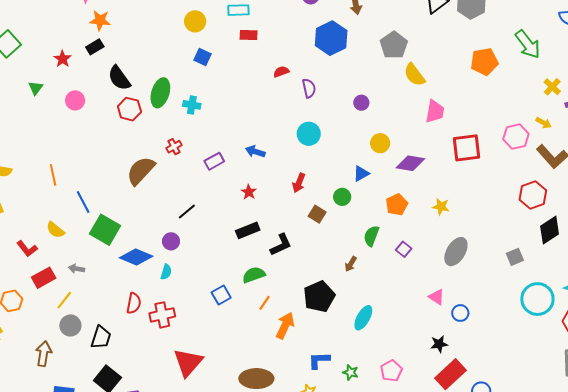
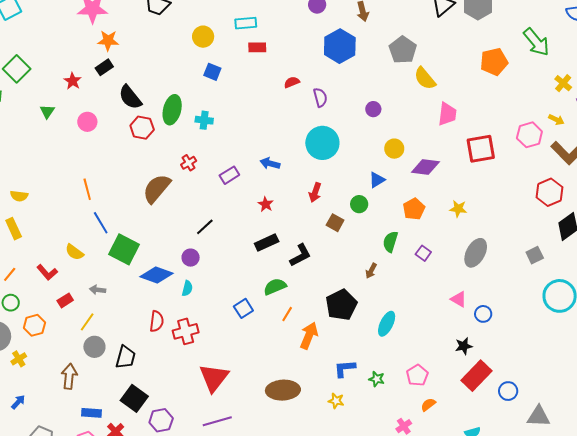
cyan circle: (309, 134) -> (322, 143), size x1.4
orange line: (53, 175) -> (87, 189), moved
red rectangle: (44, 278) -> (65, 300), size x0.7

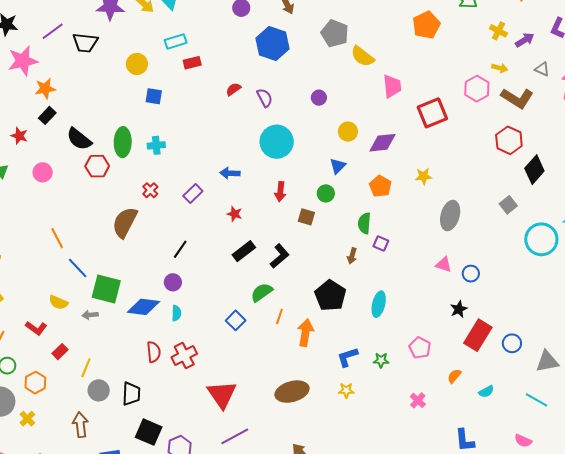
purple square: (423, 253) -> (381, 244), moved
gray arrow: (98, 290) -> (90, 315), moved
orange semicircle: (428, 405) -> (454, 376), moved

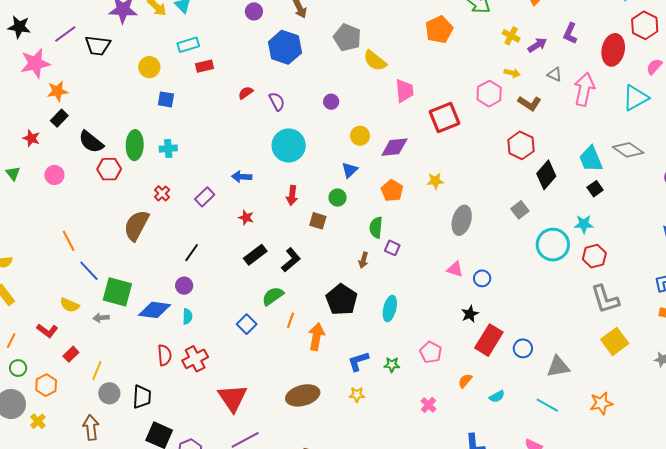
brown L-shape: (517, 98) -> (529, 103), size x0.7

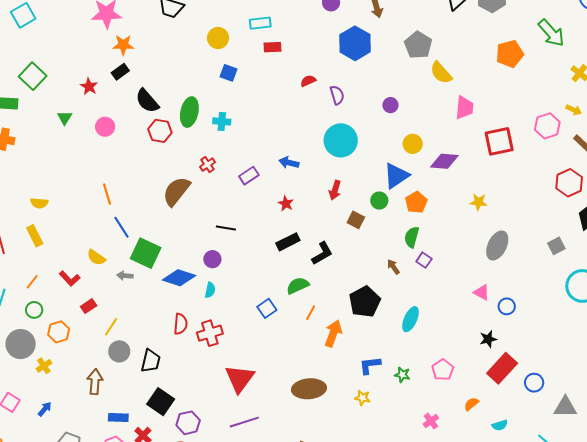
blue triangle: (350, 170) -> (396, 176), size x1.6
orange pentagon: (392, 191) -> (416, 202), moved
black line: (192, 253) -> (226, 228), turned 54
brown arrow: (363, 260) -> (393, 267), turned 119

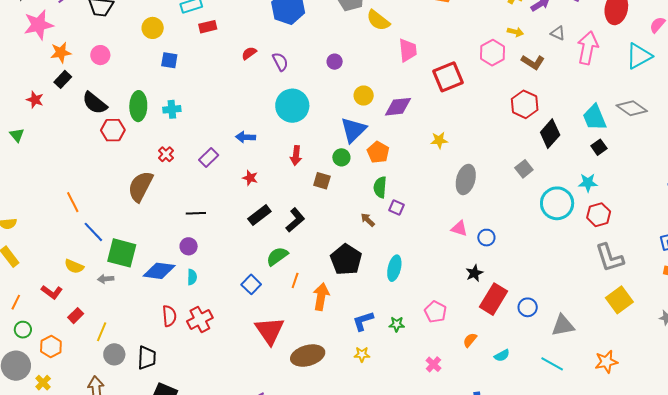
pink circle: (105, 127) -> (100, 55), moved
red triangle: (240, 379) -> (270, 331), moved

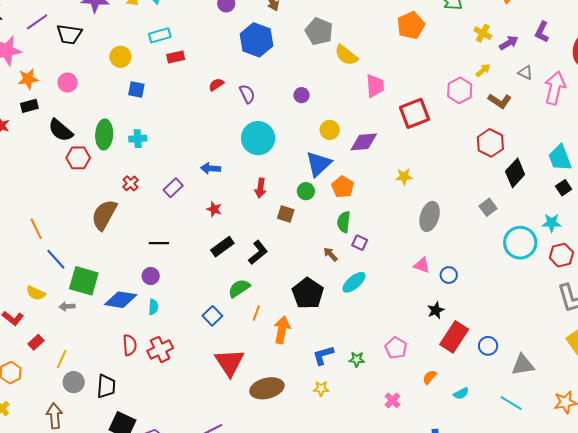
yellow arrow: (515, 32) -> (483, 70), turned -56
black rectangle: (63, 79) -> (29, 106), turned 30
cyan ellipse: (394, 268) -> (354, 282), moved, turned 35

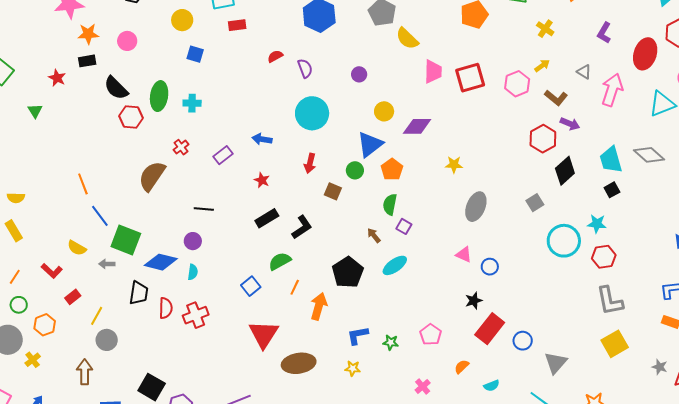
purple arrow: (509, 43) -> (570, 124), moved, turned 48
red square: (415, 113) -> (470, 78), moved
gray triangle: (523, 365) -> (556, 363), turned -45
black trapezoid: (106, 386) -> (139, 293), moved

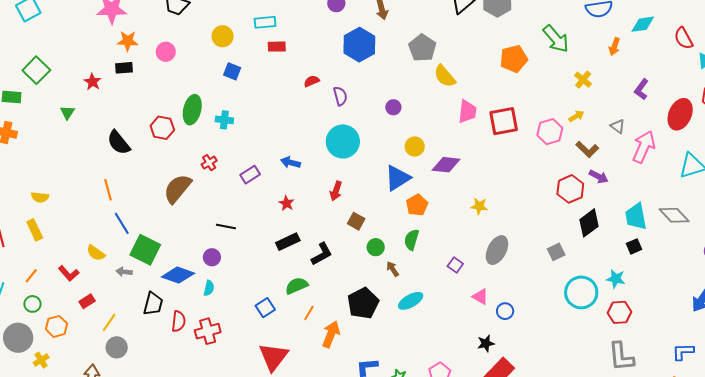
black semicircle: (116, 88) -> (119, 143), moved
green circle: (355, 170) -> (376, 247), moved
purple square: (404, 226) -> (455, 265), moved

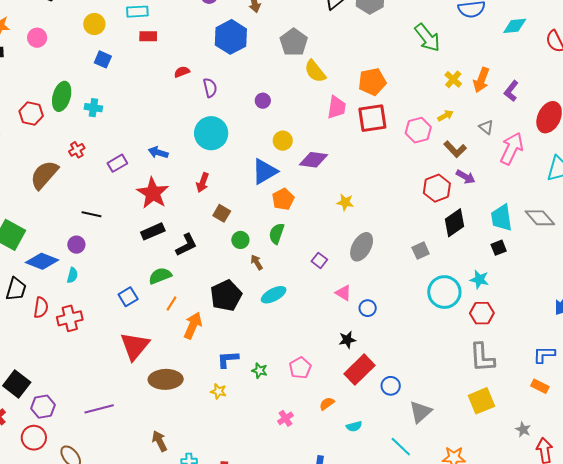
orange arrow: (614, 47) -> (481, 80), moved, size x1.4
orange pentagon: (514, 59) -> (372, 82), moved
red star: (287, 203) -> (153, 193), size x2.0

